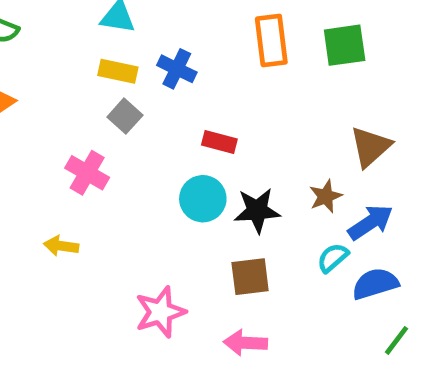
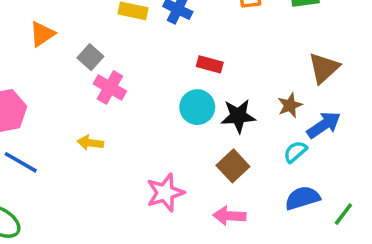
gray square: (125, 116) -> (90, 57), moved
brown square: (250, 277) -> (233, 166), turned -36
blue semicircle: (375, 284) -> (302, 198), moved

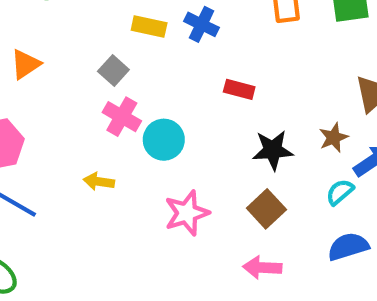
orange triangle: (42, 34) -> (25, 64), moved
gray square: (90, 57) -> (113, 71), moved
cyan circle: (197, 107) -> (164, 140), moved
pink star: (165, 193) -> (187, 213), moved

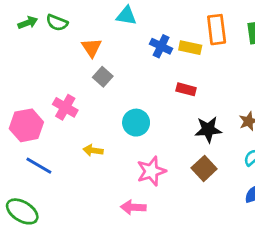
yellow rectangle: (149, 26) -> (190, 48), moved
orange triangle: (25, 64) -> (92, 48), moved, turned -30
pink cross: (122, 117) -> (65, 107), moved
pink arrow: (262, 268) -> (133, 207), moved

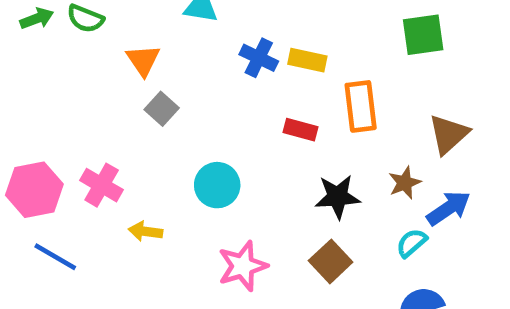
orange rectangle: (217, 30) -> (361, 106), moved
pink cross: (65, 107) -> (102, 185), moved

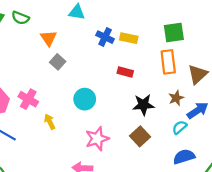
green square: (423, 35) -> (174, 33), moved
orange rectangle: (361, 106) -> (168, 62), moved
yellow arrow: (145, 231) -> (50, 122), turned 56

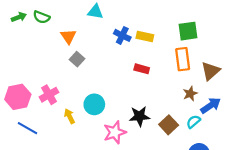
pink cross: (28, 99) -> (49, 95), turned 30
cyan circle: (85, 99) -> (94, 104), moved
black star: (143, 105) -> (140, 116), moved
brown square: (140, 136) -> (169, 125), moved

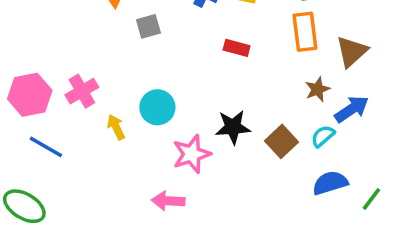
gray square: (77, 59) -> (148, 26), moved, turned 32

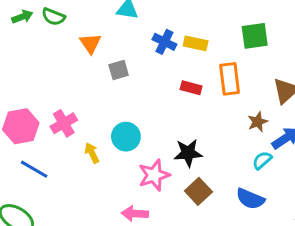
orange rectangle: (305, 32) -> (230, 79), moved
brown square: (282, 141) -> (198, 191), moved
blue semicircle: (330, 183) -> (250, 199), moved, turned -140

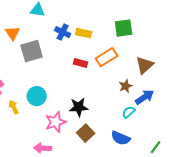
gray square: (119, 70) -> (32, 51), size x1.6
orange rectangle: (230, 79) -> (107, 57), turned 65

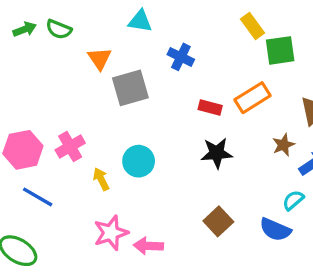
yellow rectangle: (84, 33) -> (252, 26), moved, turned 42
black star: (79, 107) -> (217, 153), moved
cyan semicircle: (129, 112) -> (293, 200), moved
pink star: (56, 122) -> (111, 233), moved

